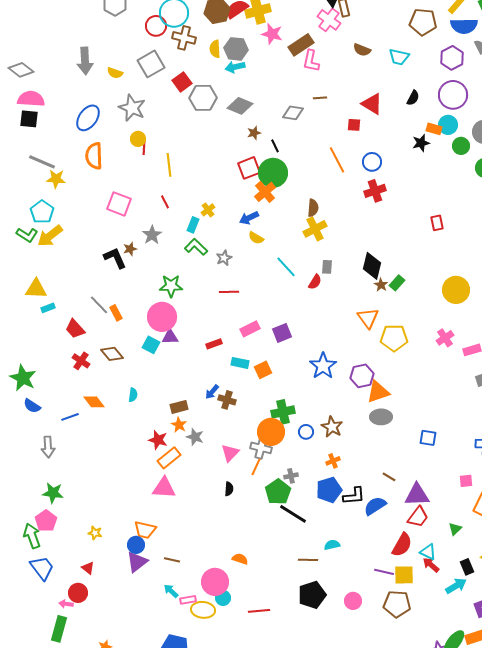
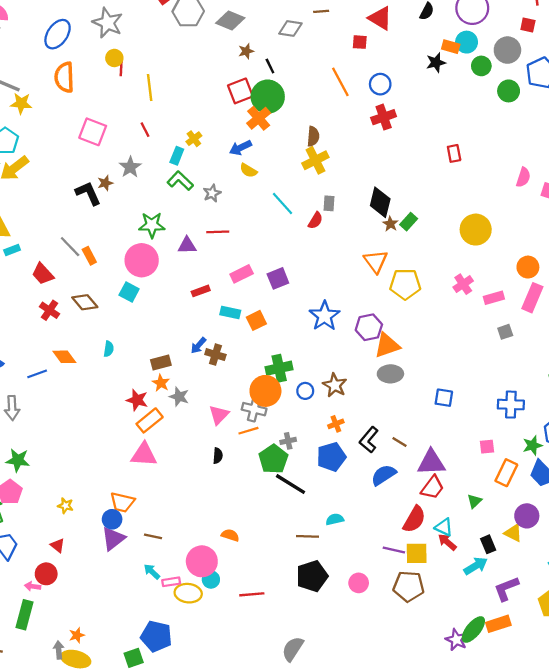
purple triangle: (170, 337) -> (187, 245), moved
orange line: (256, 467) -> (248, 431), turned 48
black L-shape: (354, 496) -> (369, 440), moved, turned 135

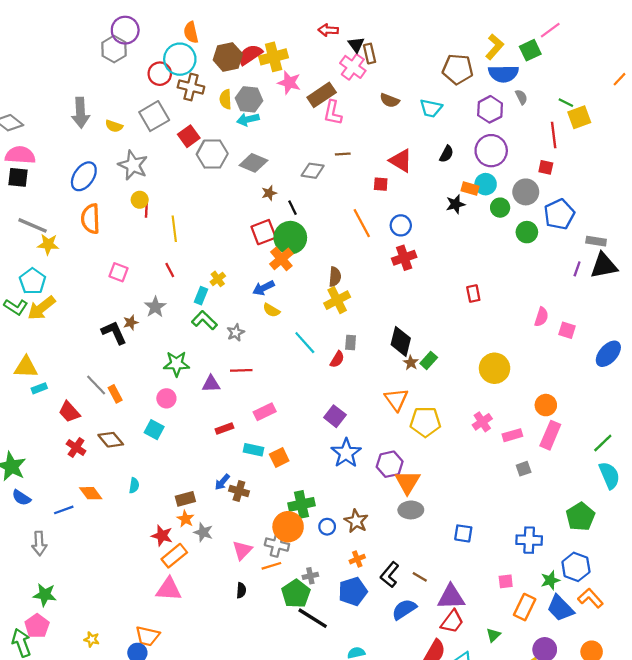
pink square: (93, 132) -> (118, 272), size x0.7
pink circle: (142, 260) -> (166, 398), size x0.6
purple square: (278, 278) -> (335, 416), moved, turned -30
orange triangle: (387, 345) -> (407, 482), turned -40

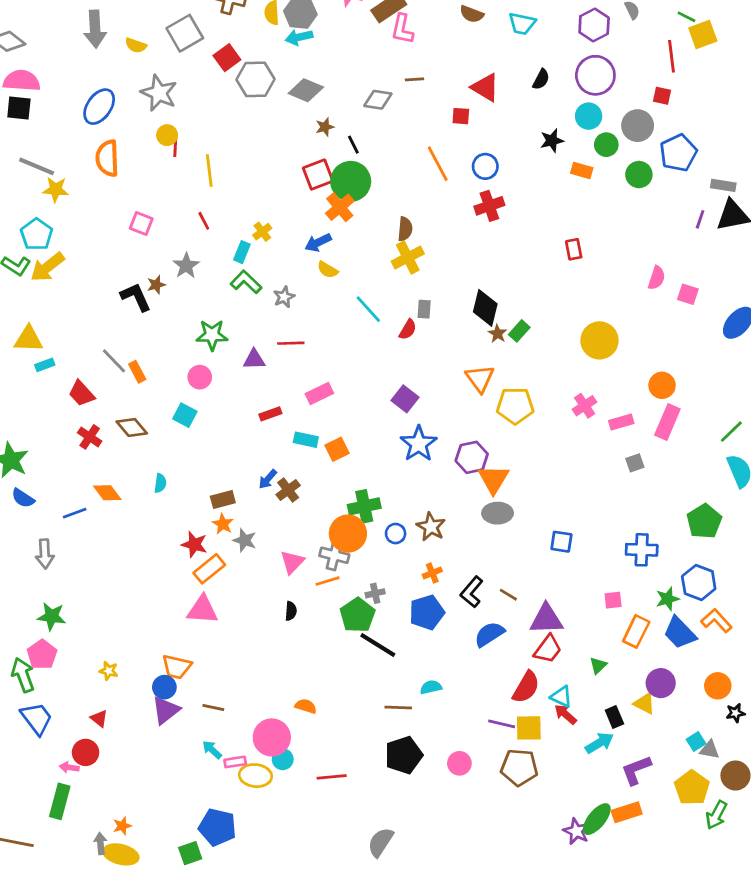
orange rectangle: (470, 189) -> (582, 170), moved
brown cross: (239, 491) -> (288, 490), turned 36

